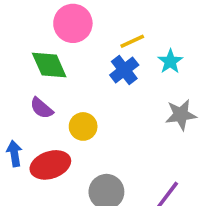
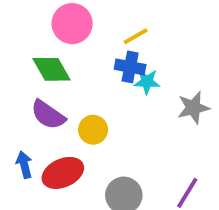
cyan star: (170, 61) -> (147, 82), moved, turned -30
blue cross: (124, 70) -> (130, 67), turned -36
purple semicircle: (42, 108) -> (48, 115), size x1.4

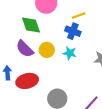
cyan star: (147, 82) -> (70, 53), moved
yellow circle: (93, 130) -> (47, 50), moved

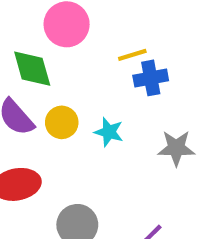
blue cross: (73, 31) -> (151, 78), moved, turned -35

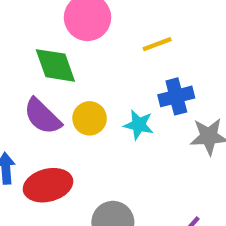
blue cross: (151, 78) -> (176, 96), moved

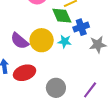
green diamond: (55, 65) -> (62, 16), moved
yellow circle: (90, 118) -> (42, 40), size x1.5

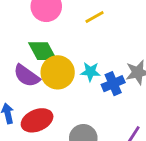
green diamond: (62, 16) -> (42, 51), moved
blue cross: (81, 27) -> (113, 84), moved

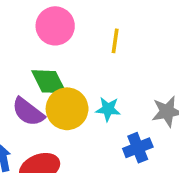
yellow line: (95, 17) -> (115, 41), turned -54
blue cross: (113, 84) -> (138, 148), moved

